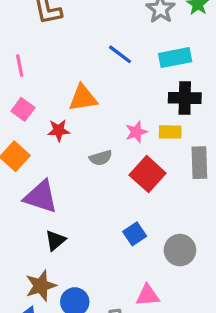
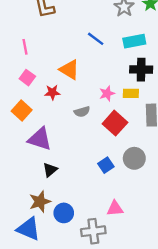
orange triangle: (83, 98) -> (69, 70), turned 40
gray circle: (180, 250) -> (134, 158), moved

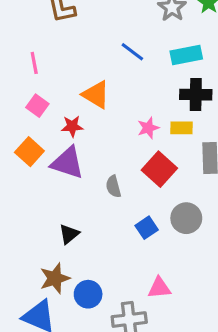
gray semicircle: (82, 112) -> (113, 186), moved, turned 91
purple triangle: (40, 139) -> (67, 163), moved

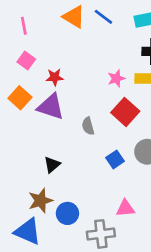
orange triangle: (96, 95) -> (74, 17), moved

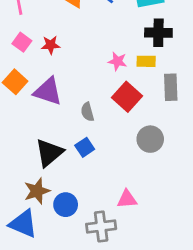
red star: (55, 77) -> (51, 45), moved
pink star: (116, 78) -> (117, 61), turned 30
blue square: (115, 159) -> (85, 147), moved
black triangle: (52, 165) -> (49, 153), size x1.6

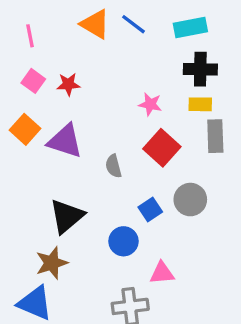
yellow rectangle: (146, 61) -> (200, 104), moved
blue square: (85, 147) -> (150, 210), moved
blue circle: (66, 205) -> (123, 241), moved

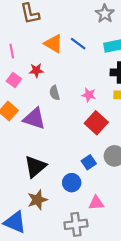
red star: (68, 84) -> (36, 70), moved
gray semicircle: (113, 166) -> (55, 93), moved
brown star: (52, 263) -> (37, 200), moved

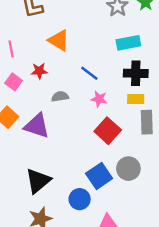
blue line: (78, 44) -> (89, 73), moved
gray semicircle: (55, 93) -> (60, 97), turned 96
blue square: (89, 162) -> (99, 176), size x1.5

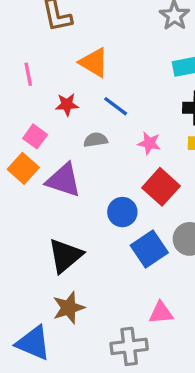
blue line: (89, 73) -> (116, 106), moved
pink square: (14, 82) -> (35, 136), moved
blue circle: (80, 199) -> (122, 212), moved

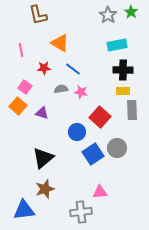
pink star: (149, 143) -> (81, 92), moved
purple triangle: (64, 180) -> (42, 113), size x0.6
blue triangle: (33, 343) -> (24, 210), turned -30

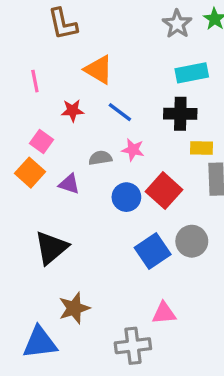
black cross: (123, 70) -> (180, 114), moved
gray semicircle: (61, 89) -> (100, 158), moved
blue circle: (77, 132) -> (126, 197), moved
black triangle: (43, 158) -> (51, 248), moved

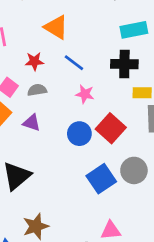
gray semicircle: (100, 158) -> (37, 90), moved

